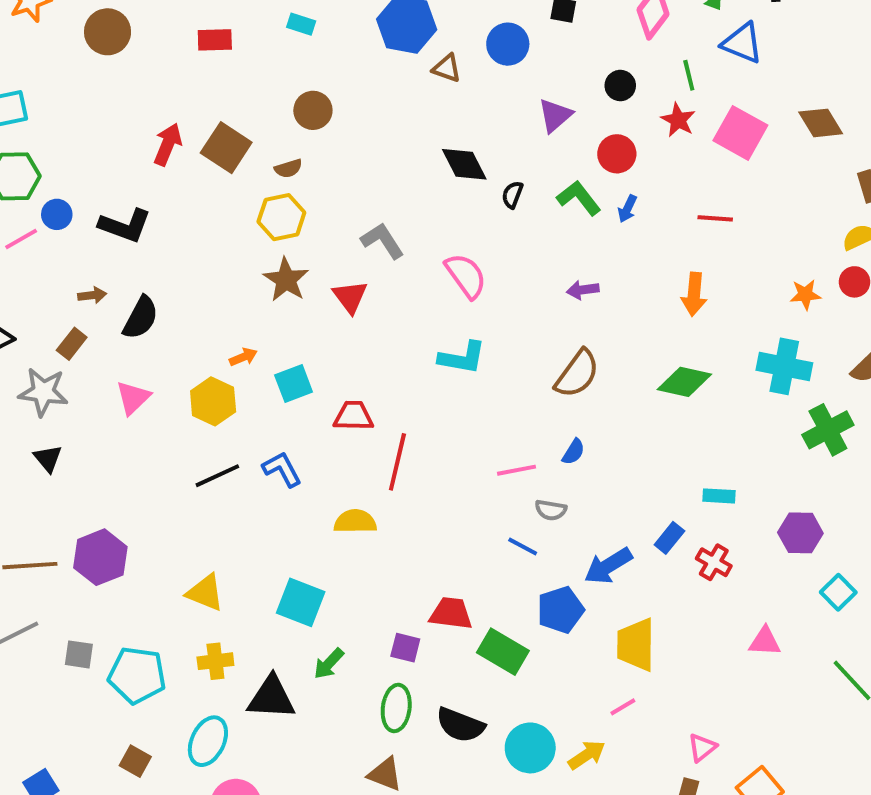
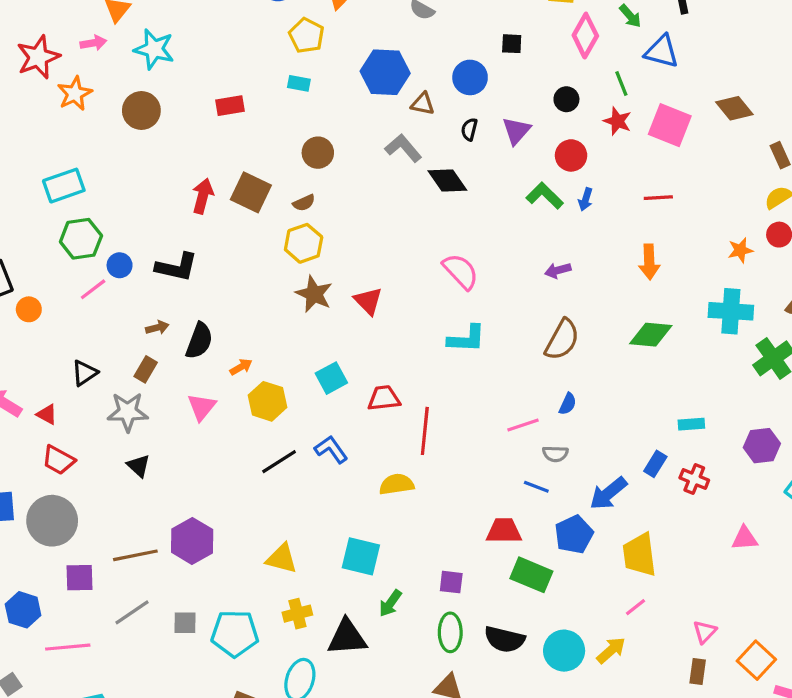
black semicircle: (512, 195) -> (469, 129), moved
gray L-shape: (383, 241) -> (403, 148), moved
orange arrow: (243, 357) -> (241, 367), moved
red trapezoid: (451, 613) -> (504, 531), moved

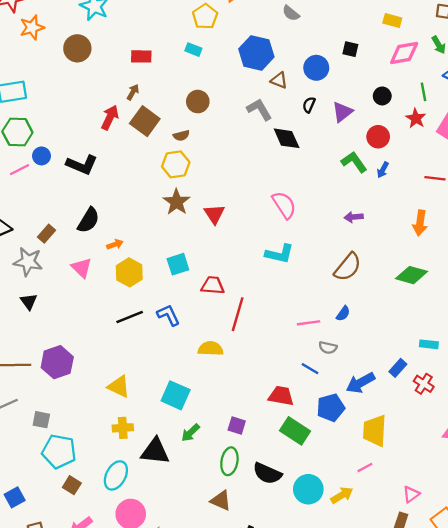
pink diamond: (585, 36) -> (404, 53), turned 40
brown arrow: (157, 328) -> (133, 92), moved, turned -56
pink triangle: (202, 407) -> (82, 268), turned -35
cyan pentagon: (235, 633) -> (59, 451), moved

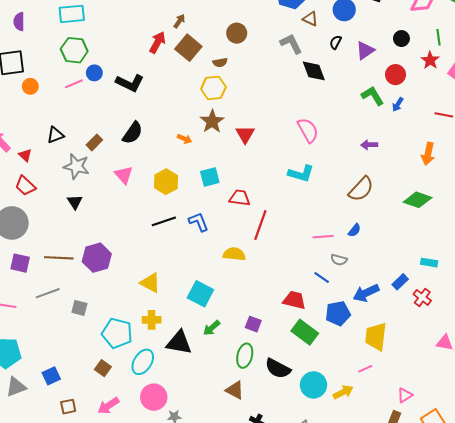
orange arrow: (115, 244) -> (184, 139), moved, turned 40
cyan pentagon: (59, 451) -> (117, 333), moved

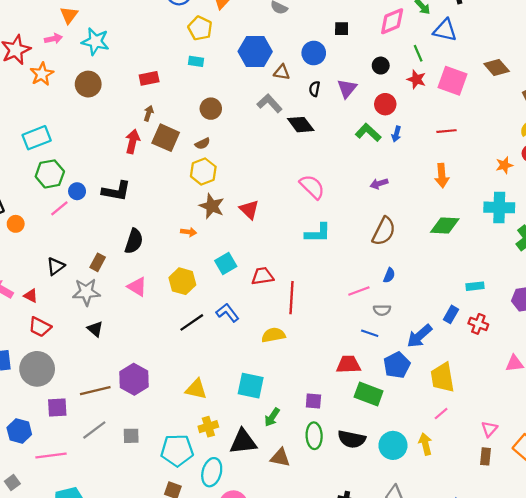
brown triangle: (235, 390) -> (280, 458), moved
yellow arrow: (343, 392) -> (425, 444), turned -60

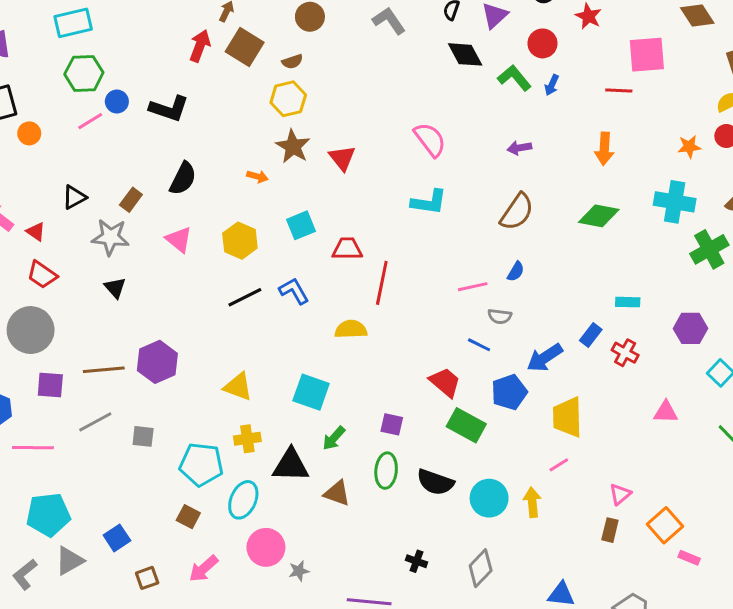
pink square: (453, 81) -> (647, 55), moved, turned -32
black diamond: (301, 125) -> (465, 54), moved
red trapezoid: (348, 364) -> (445, 382), turned 35

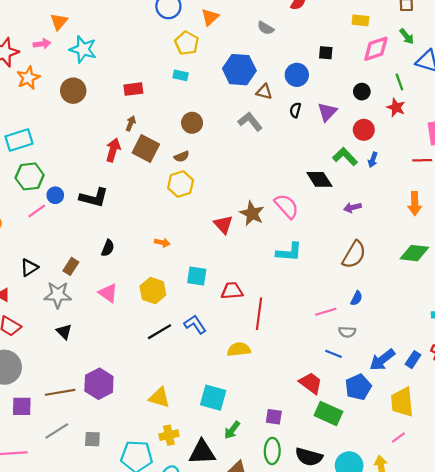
black diamond: (465, 54) -> (319, 179), moved
brown star: (293, 146) -> (252, 213), moved
black semicircle: (183, 179) -> (108, 248), size x0.7
cyan square: (301, 225) -> (197, 276), turned 35
blue rectangle: (591, 335) -> (413, 360), moved

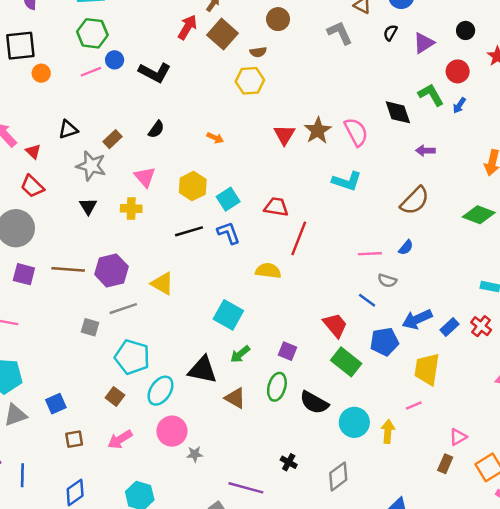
cyan square: (197, 276) -> (228, 199), moved, turned 35
yellow triangle: (159, 398) -> (162, 284), moved
gray line: (57, 431) -> (123, 309), moved
yellow cross: (169, 435) -> (131, 209), moved

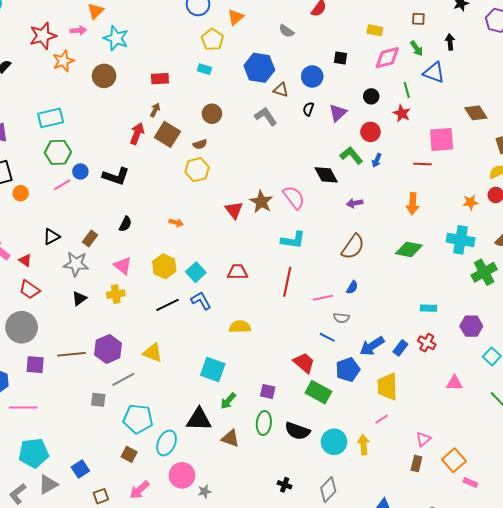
black triangle: (88, 206) -> (79, 298), turned 35
red line: (299, 238) -> (287, 282), moved

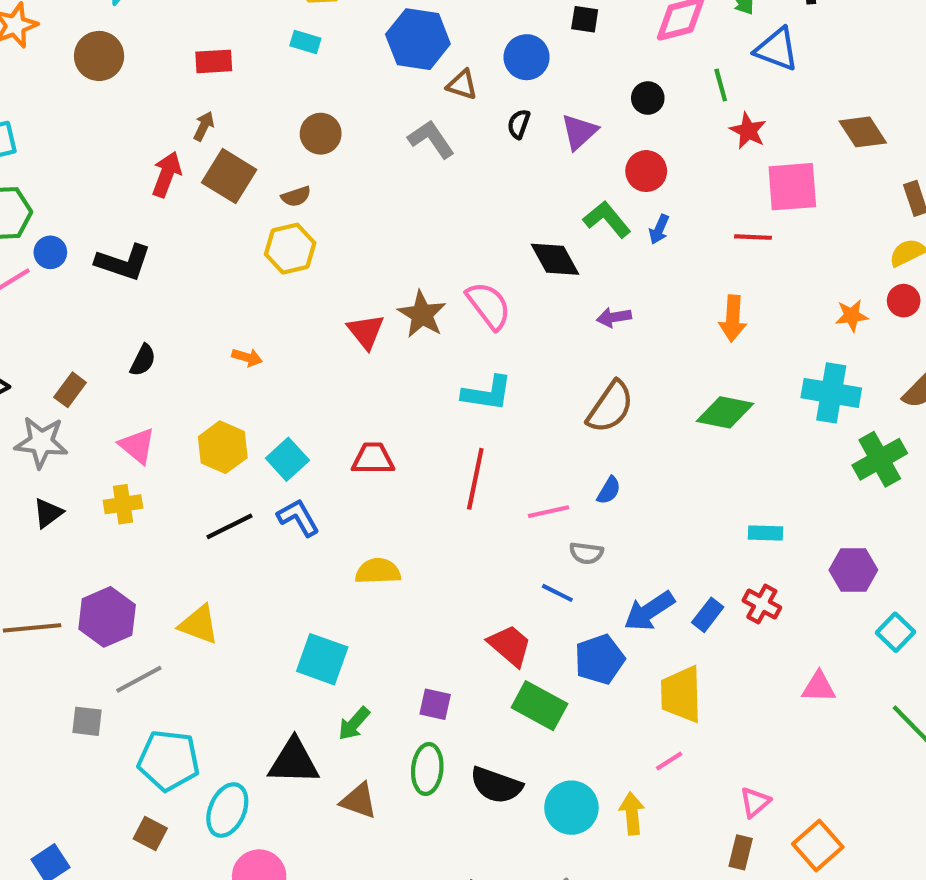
red star: (402, 113) -> (748, 131), moved

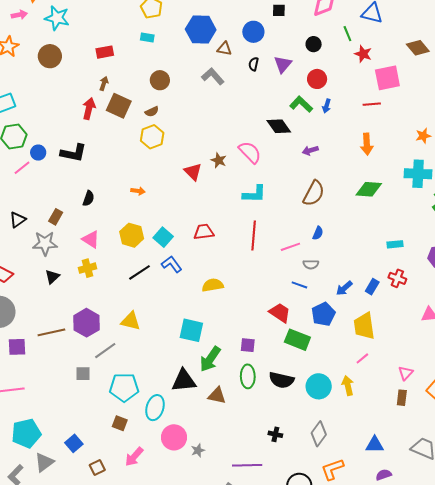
brown star: (422, 314) -> (219, 160), size x0.7
blue arrow: (649, 611) -> (344, 288), size x0.7
green arrow: (354, 724) -> (210, 359), size x1.5

